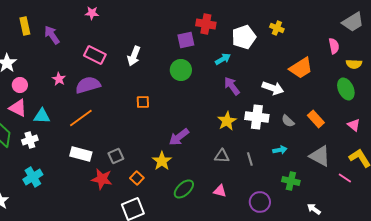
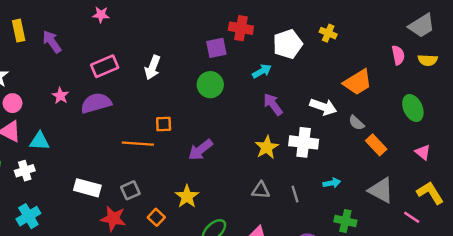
pink rectangle: (95, 55) -> (105, 66), turned -50
yellow semicircle: (354, 64) -> (428, 60), moved
orange line: (81, 118) -> (138, 144), moved, turned 40
gray semicircle: (288, 121) -> (356, 123), moved
purple arrow: (179, 137) -> (200, 150), moved

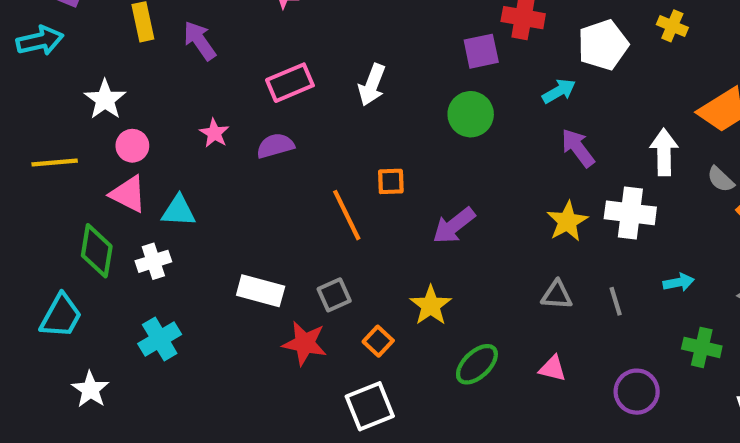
purple semicircle: (96, 103) -> (275, 146), size x0.7
white arrow: (323, 107) -> (664, 152), turned -110
orange line: (138, 144) -> (347, 215), turned 60

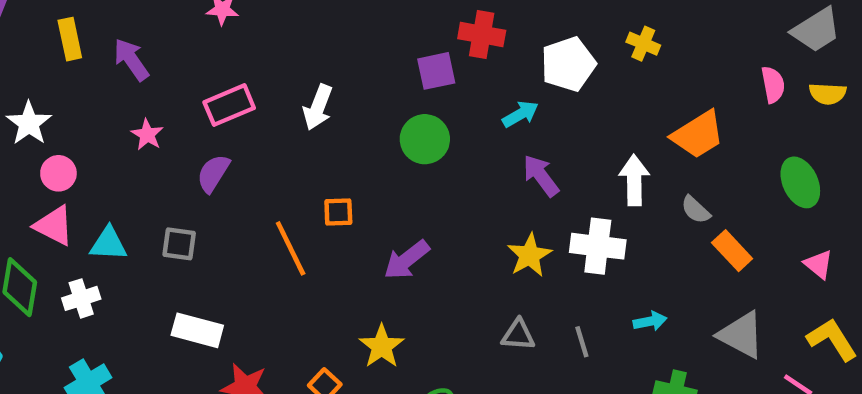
pink star: (214, 133) -> (147, 135), moved
purple semicircle: (275, 146) -> (213, 173), turned -42
gray square: (334, 295) -> (179, 244), moved, turned 32

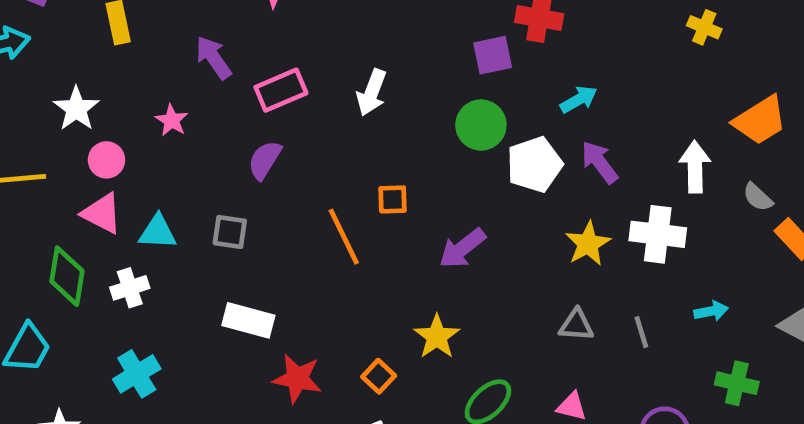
purple arrow: (131, 60) -> (213, 58), moved
white pentagon: (568, 64) -> (534, 165), moved
pink star: (147, 135) -> (172, 120), moved

